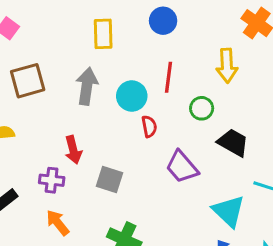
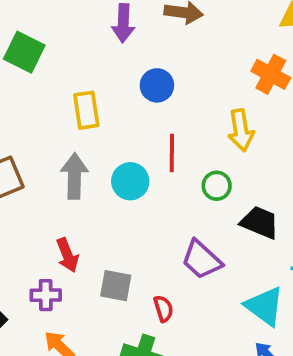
red semicircle: (149, 126) -> (163, 309), moved

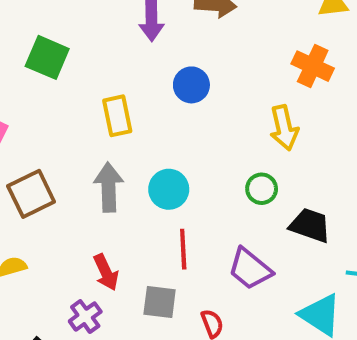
red line: (172, 153) -> (183, 249), moved
purple cross: (46, 295) -> (85, 316), turned -32

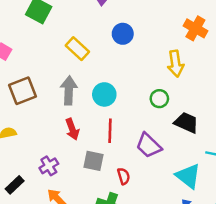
yellow rectangle: (117, 116) -> (77, 49), turned -40
red arrow: (106, 272) -> (72, 129), moved

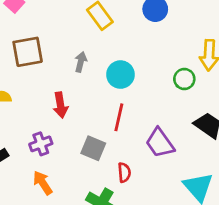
gray arrow: (69, 90) -> (81, 62), size x0.6
green circle: (159, 99) -> (184, 79), moved
red arrow: (72, 129) -> (60, 105), moved

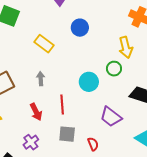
cyan circle: (120, 75) -> (89, 82), moved
red line: (119, 117) -> (62, 104), moved

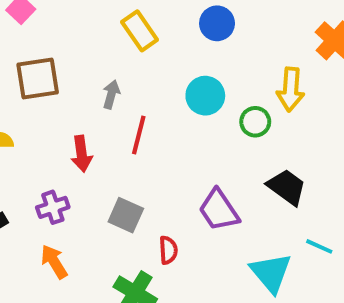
cyan circle: (89, 82) -> (205, 96), moved
red line: (62, 104) -> (139, 135), moved

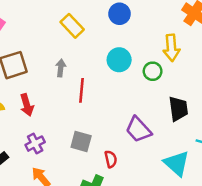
red arrow: (82, 154) -> (27, 105), moved
black trapezoid: (287, 187) -> (178, 109), turned 55

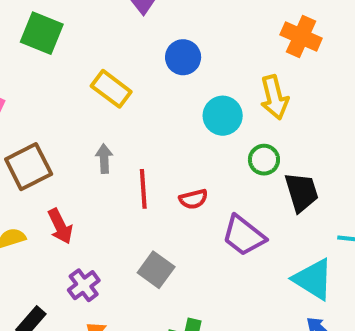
cyan circle: (119, 60) -> (223, 116), moved
green circle: (153, 71) -> (264, 160), moved
gray square: (81, 141) -> (156, 270), turned 30
red semicircle: (111, 159) -> (193, 199), moved, turned 98

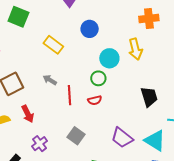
orange cross: (301, 37) -> (149, 18), turned -30
gray arrow: (104, 159) -> (50, 80), turned -56
green circle: (264, 160) -> (98, 78), moved
purple trapezoid: (244, 236) -> (122, 138), moved

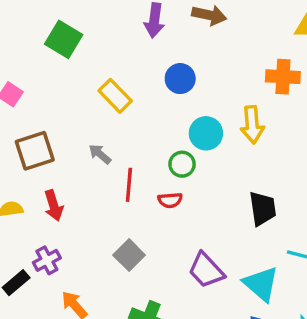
purple cross: (40, 144) -> (47, 260), moved

